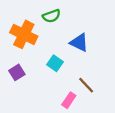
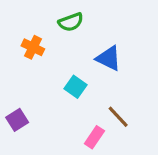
orange cross: (24, 34) -> (33, 47), size x0.6
purple square: (17, 72) -> (17, 120), moved

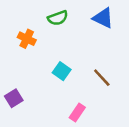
blue triangle: (109, 58) -> (103, 18), moved
brown line: (118, 117) -> (102, 78), moved

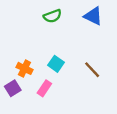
orange cross: (27, 39) -> (24, 68), moved
pink rectangle: (77, 113) -> (44, 88), moved

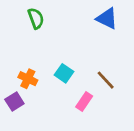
green semicircle: (52, 16) -> (36, 18), moved, turned -90
pink rectangle: (44, 88) -> (84, 102), moved

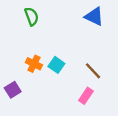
orange cross: (28, 79) -> (34, 64), moved
pink rectangle: (84, 102) -> (86, 96), moved

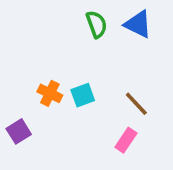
green semicircle: (32, 16) -> (97, 24), moved
cyan square: (56, 65) -> (83, 95), turned 35

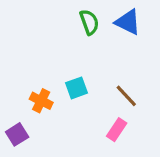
orange cross: (50, 93) -> (41, 101), moved
purple square: (19, 131) -> (17, 134), moved

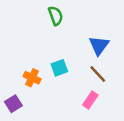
green semicircle: (89, 22) -> (56, 16), moved
blue triangle: (128, 22) -> (99, 45), moved, turned 40

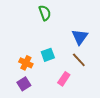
pink rectangle: (90, 100) -> (64, 79), moved
purple square: (13, 104) -> (24, 84), moved

